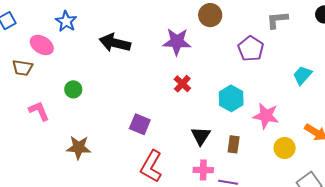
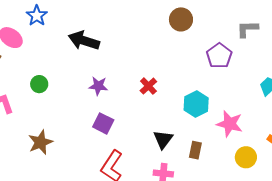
purple star: (177, 42) -> (98, 86), moved, size x0.7
brown star: (79, 147) -> (40, 142), turned -30

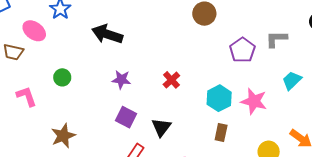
gray L-shape: (247, 29) -> (276, 39), moved
pink star: (230, 124) -> (254, 101), moved
black triangle: (163, 139) -> (161, 127), moved
brown rectangle: (195, 150) -> (221, 132), moved

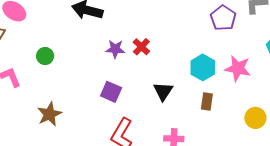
purple star: (121, 80) -> (115, 49), moved
red cross: (171, 80) -> (141, 47), moved
black triangle: (161, 127) -> (163, 91), moved

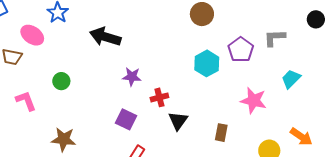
red cross: (141, 47) -> (159, 97), moved, turned 30
cyan hexagon: (203, 67) -> (207, 63), moved
brown star: (49, 114) -> (64, 139), turned 30

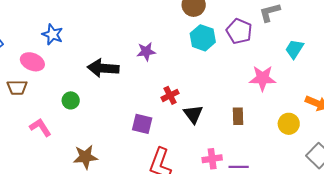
black arrow: (105, 37) -> (103, 68), moved
cyan hexagon: (207, 63) -> (203, 38), moved
purple star: (132, 77) -> (146, 51), moved

